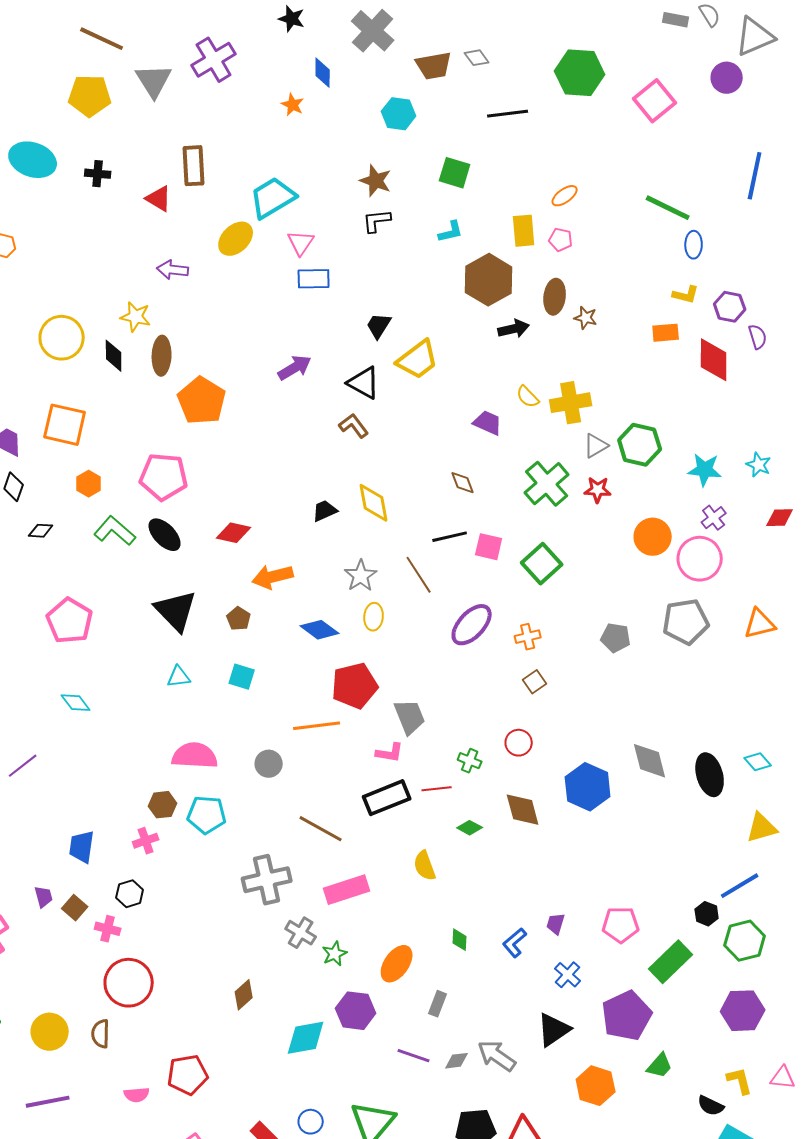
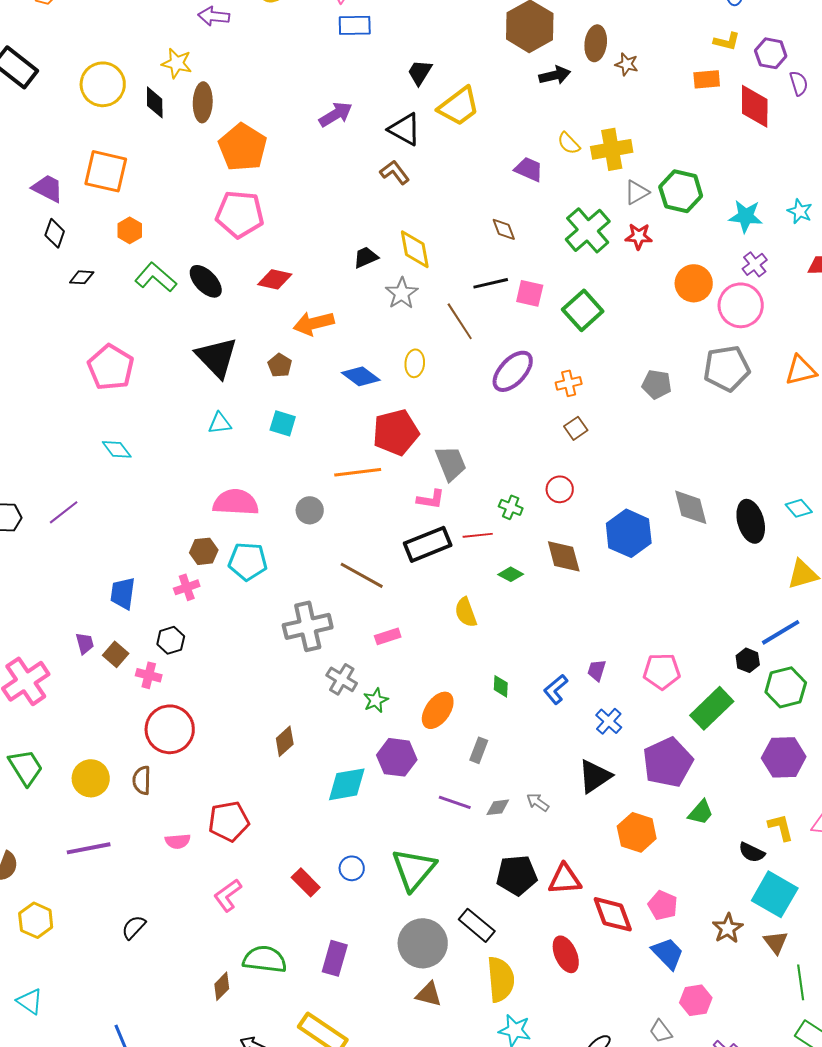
pink pentagon: (164, 477) -> (240, 214), moved
gray star: (361, 576) -> (402, 293), moved
pink rectangle: (347, 890) -> (388, 636), size x0.6
gray arrow: (497, 1056) -> (538, 802), size x0.6

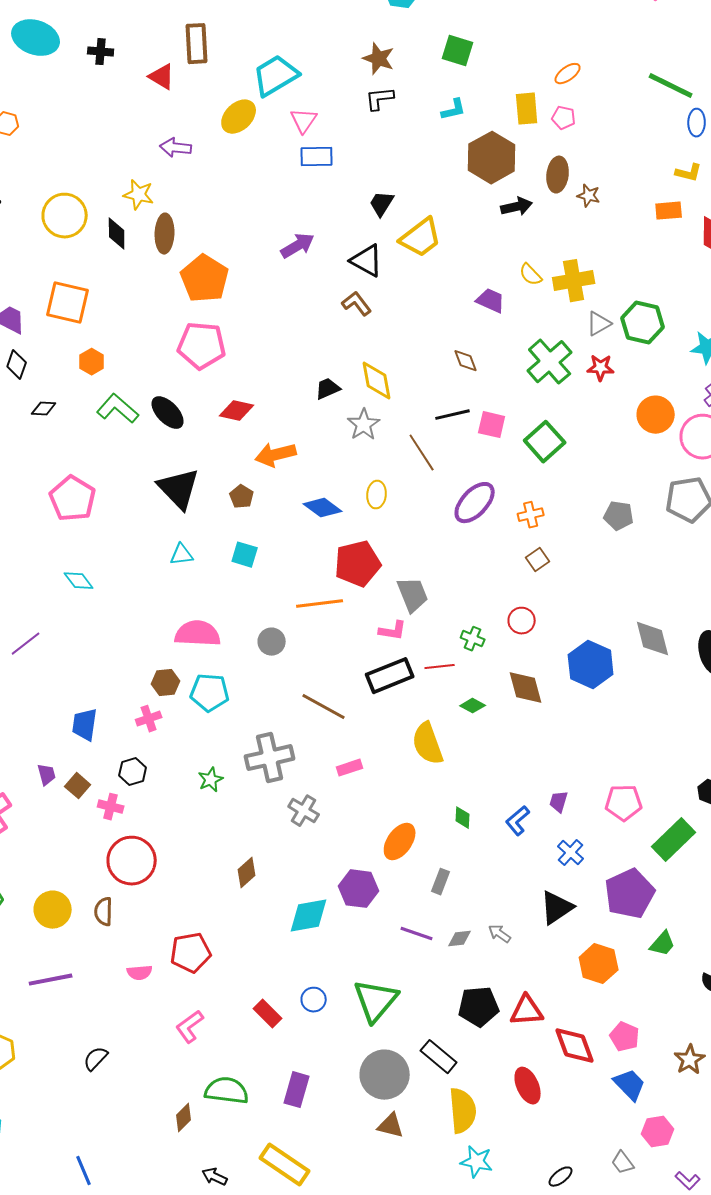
yellow semicircle: (466, 612) -> (428, 744), size x1.4
green star: (376, 700) -> (211, 780), moved

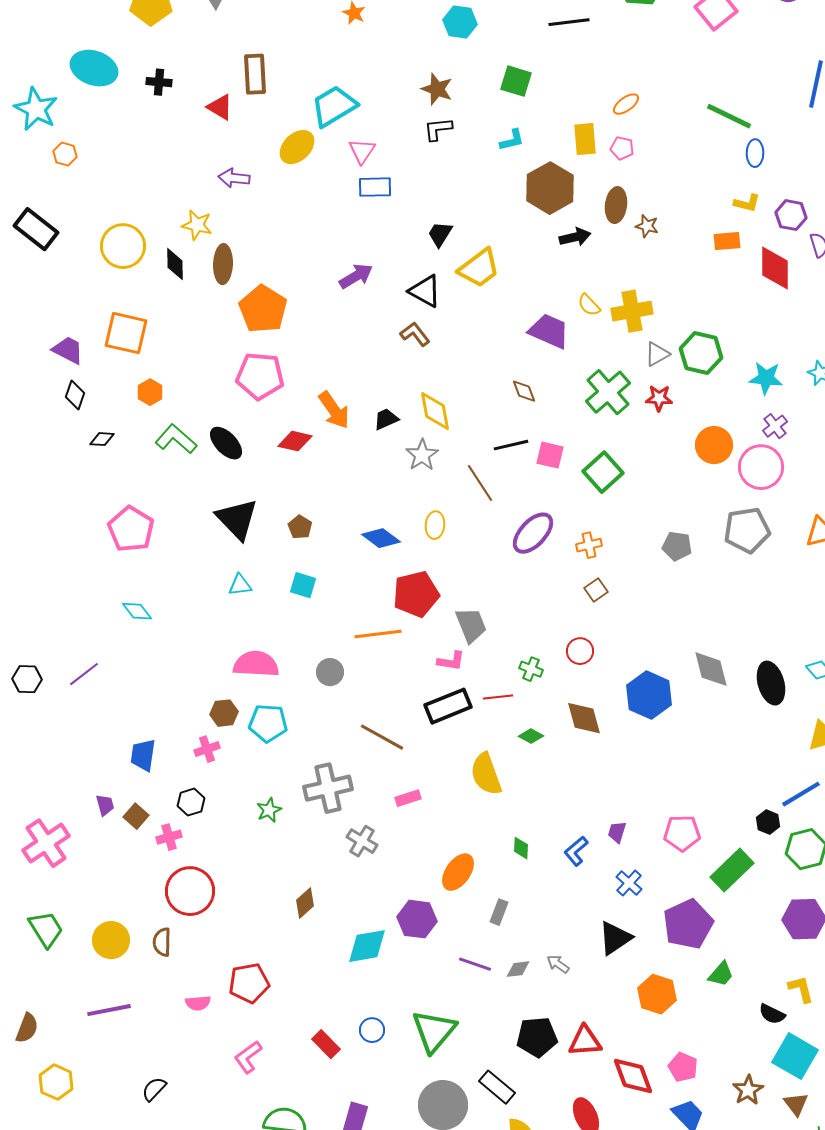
purple trapezoid: (491, 301) -> (549, 331), size x1.4
orange arrow: (276, 455) -> (334, 410), moved, turned -111
pink cross: (111, 807) -> (169, 837), turned -30

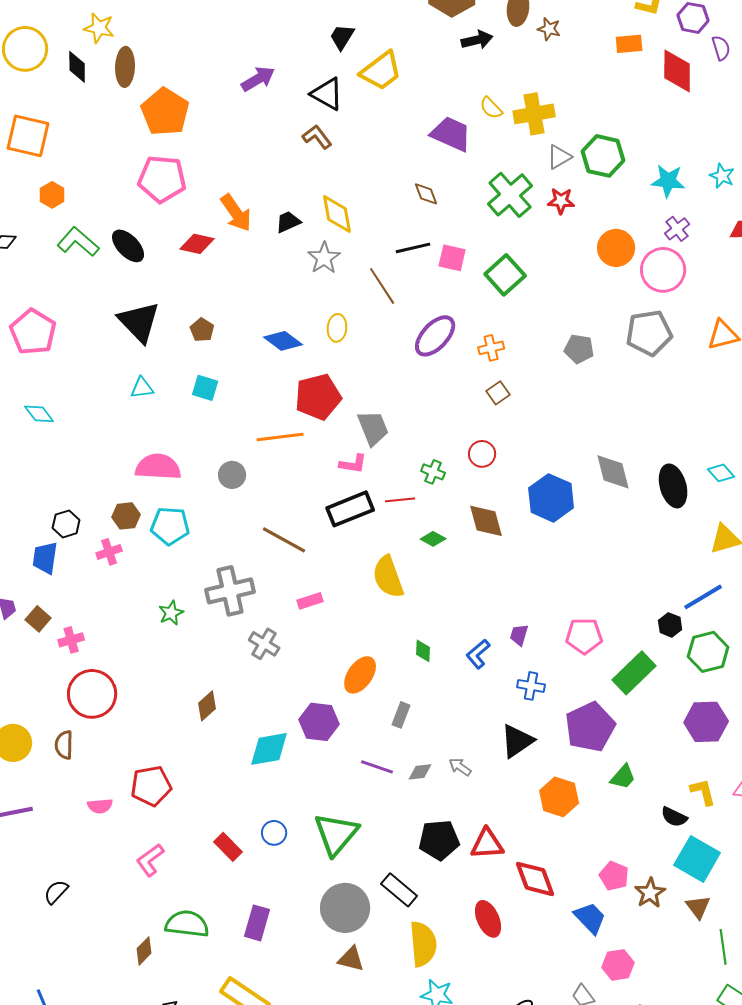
black hexagon: (191, 802) -> (66, 524), moved
blue cross: (629, 883) -> (531, 686), turned -32
pink pentagon: (683, 1067) -> (614, 876), moved

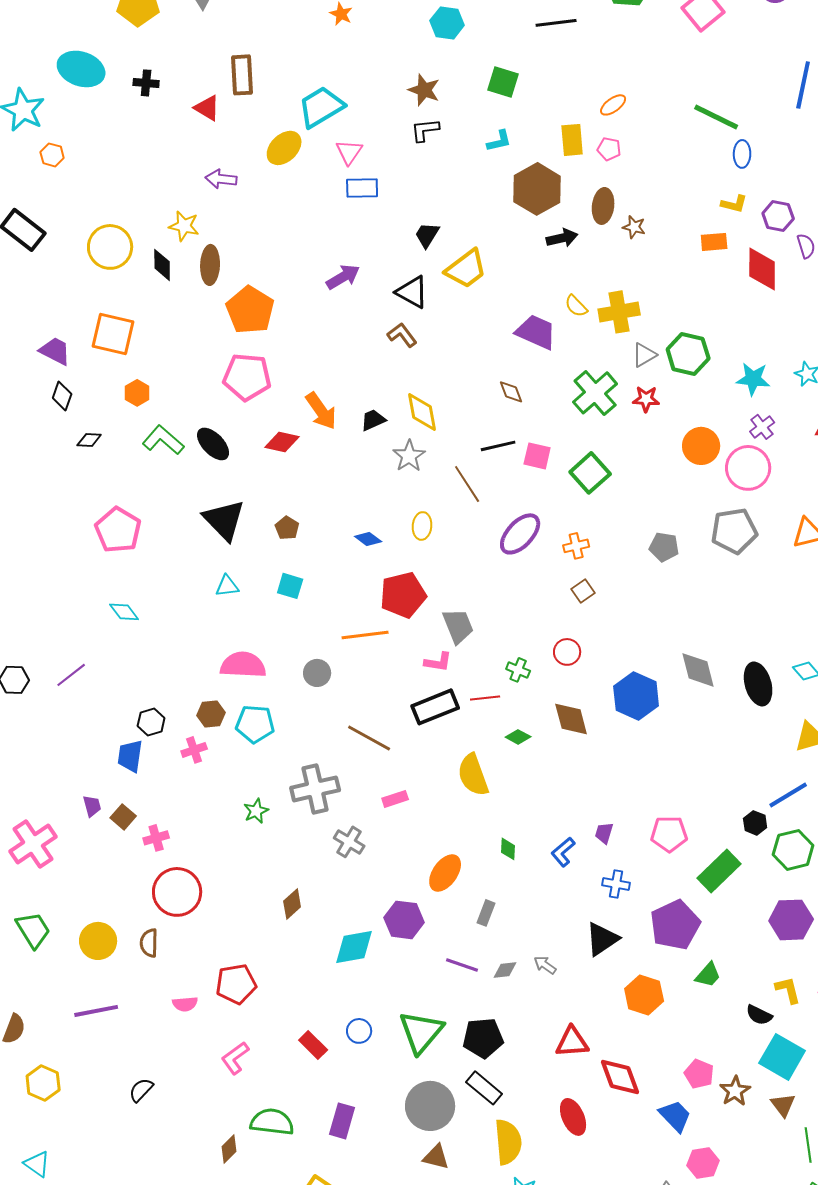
blue diamond: (283, 341) -> (368, 539), size x0.7
black pentagon: (439, 840) -> (483, 1038), moved

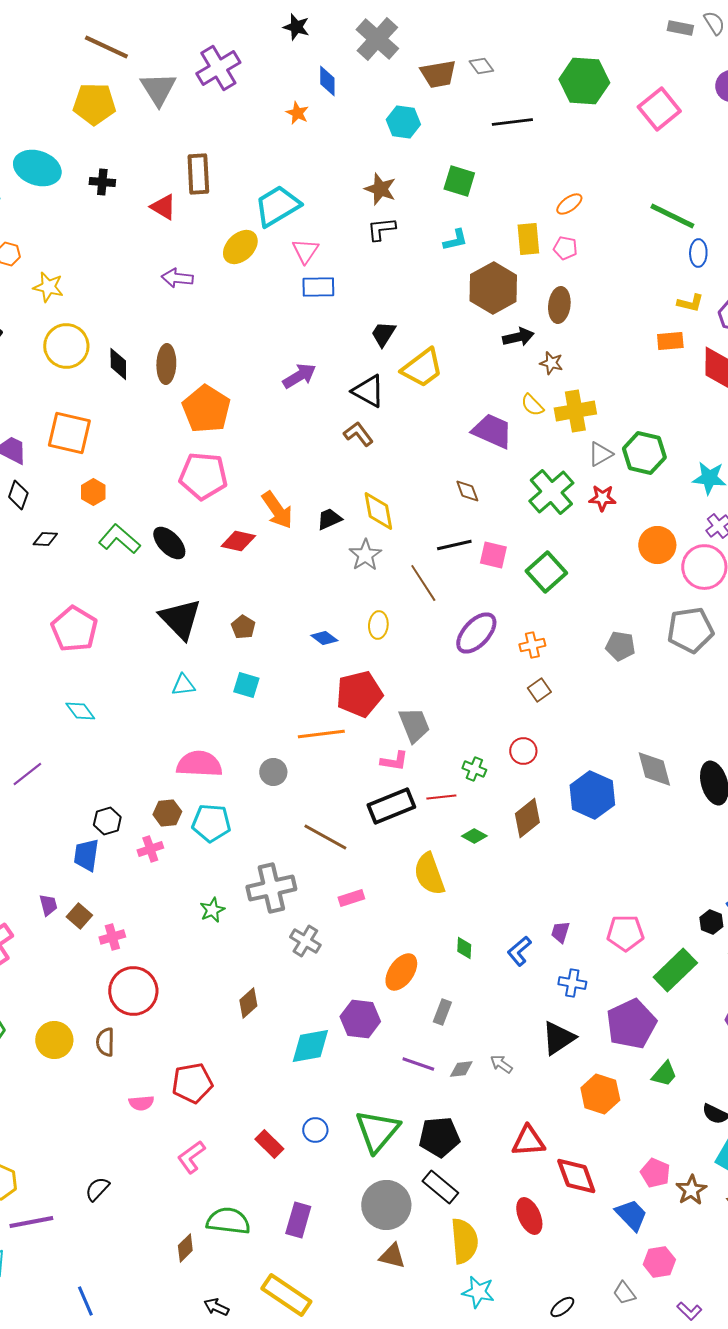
yellow star: (184, 226) -> (48, 287), moved
brown star: (634, 227) -> (551, 363), moved
brown diamond: (571, 719) -> (527, 818), turned 66
purple line: (96, 1011) -> (31, 1222), moved

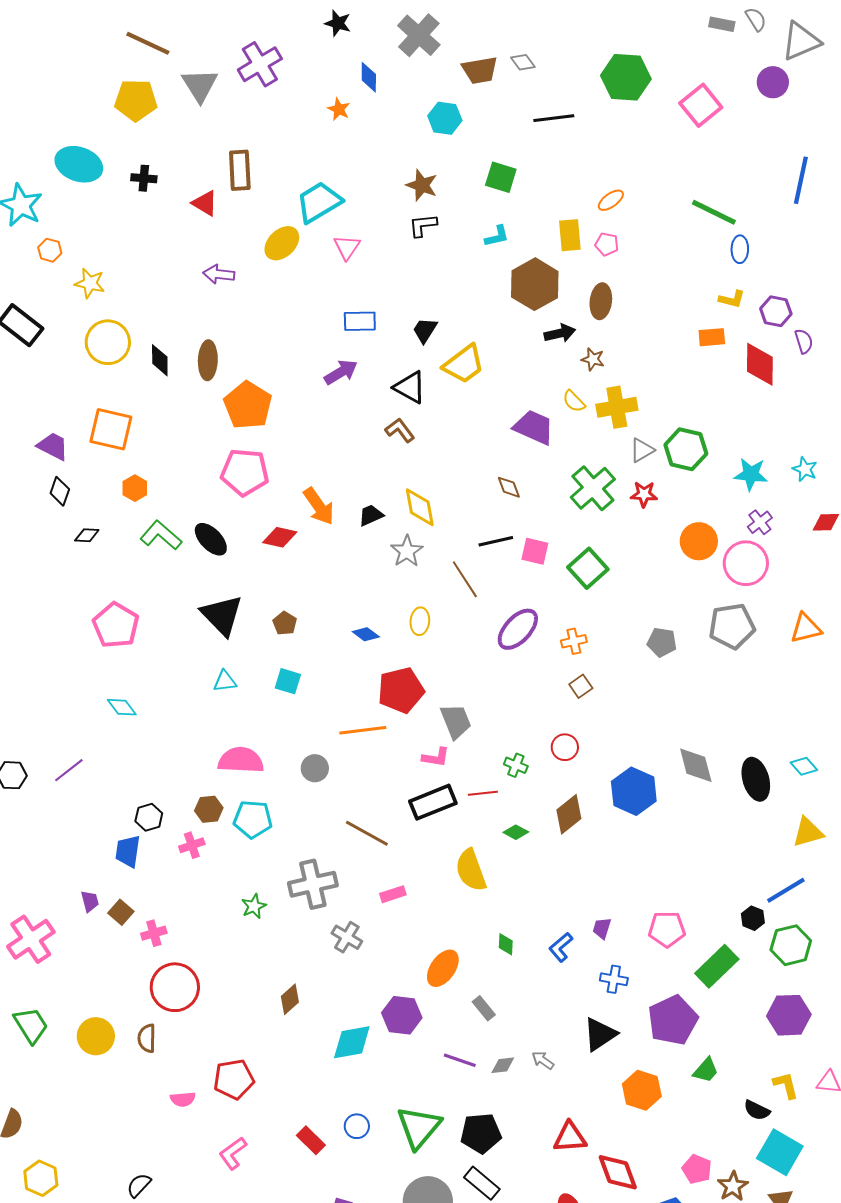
blue rectangle: (318, 287) -> (360, 321), moved
gray rectangle: (442, 1012) -> (484, 1008), turned -60

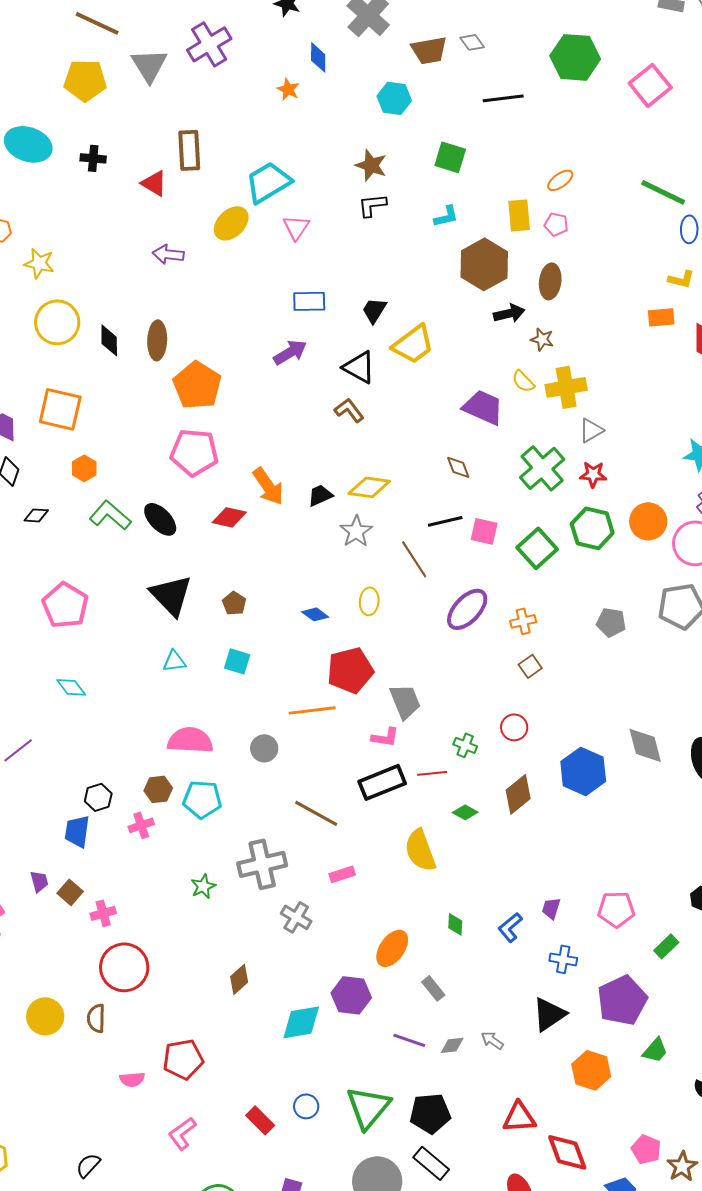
green hexagon: (686, 449) -> (592, 528), moved
yellow diamond: (420, 507) -> (369, 487), turned -72
green rectangle: (717, 966) -> (666, 946), size x0.6

